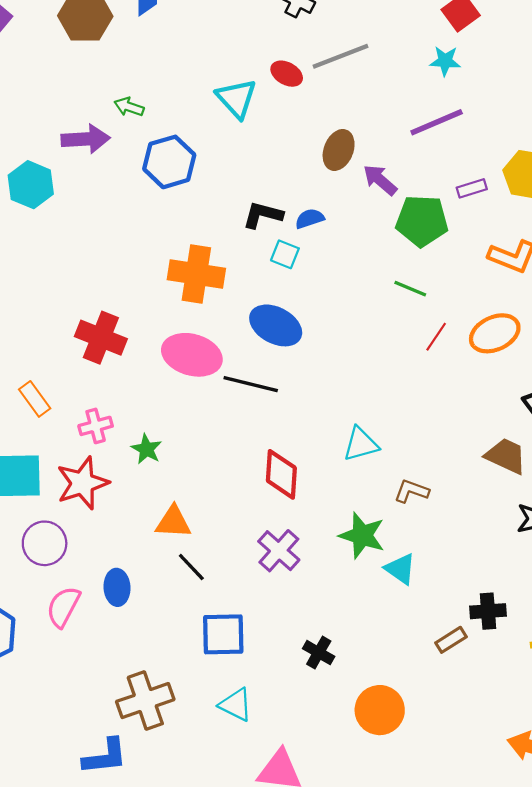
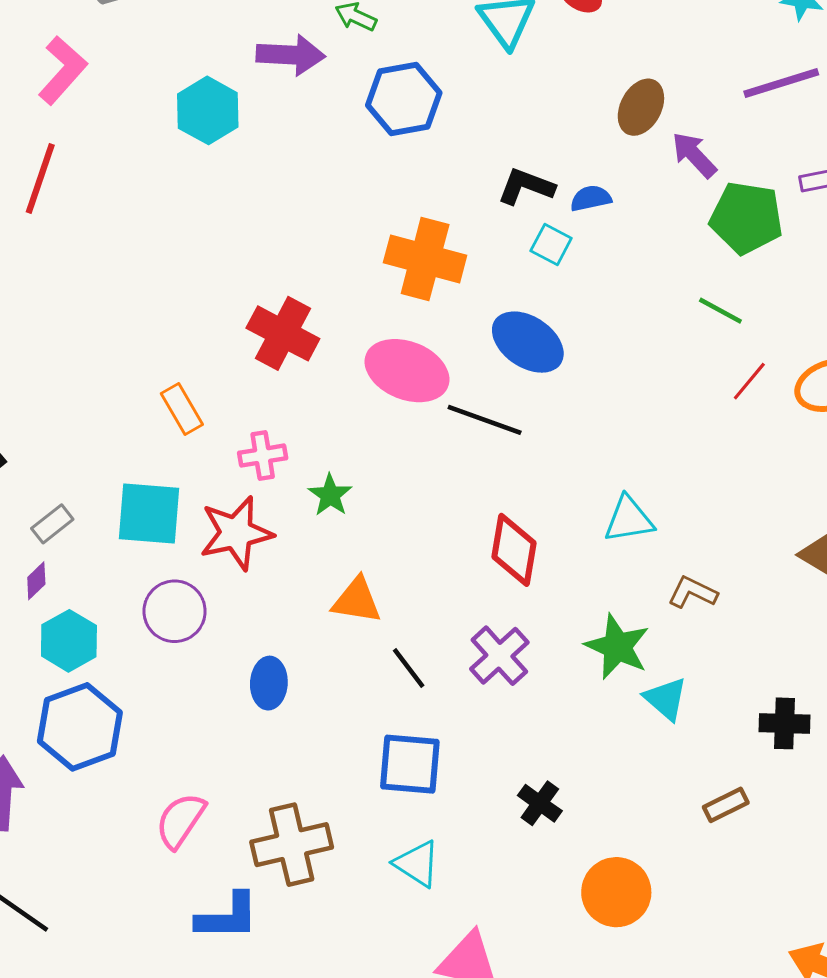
black line: (191, 567) -> (409, 668), moved
pink semicircle: (63, 607) -> (180, 821), moved
black cross: (488, 611) -> (785, 723), moved

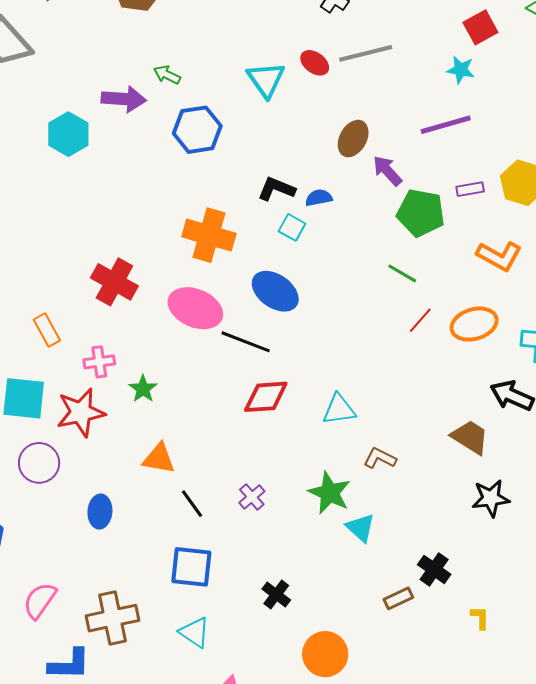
red diamond: (514, 550) -> (266, 397), moved, turned 75
purple cross: (499, 656) -> (252, 497), size x0.7
black cross: (785, 723) -> (434, 569), moved, turned 32

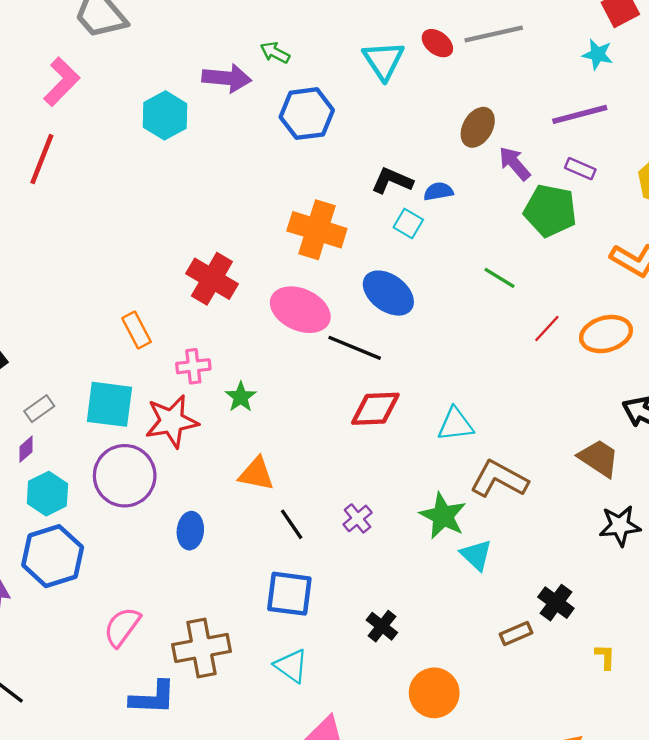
purple rectangle: (470, 189) -> (580, 169), moved, turned 32
green line: (402, 273) -> (500, 278), moved
brown L-shape: (380, 458) -> (499, 479), size x1.6
purple circle: (39, 463) -> (125, 476), size x1.4

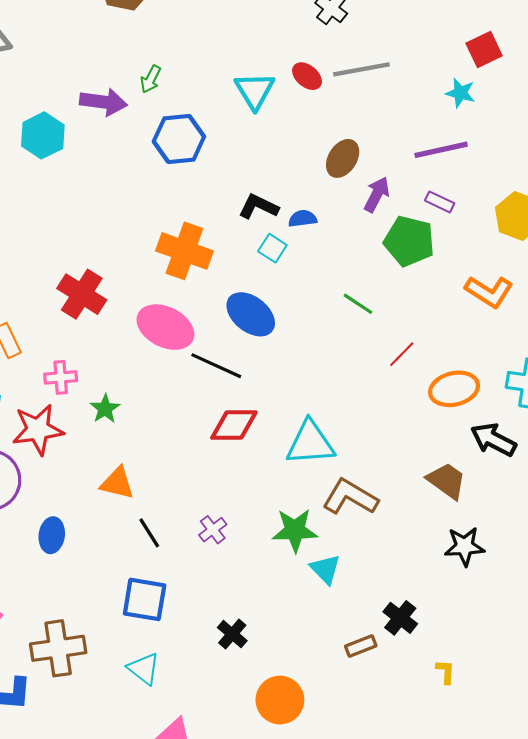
green arrow: (275, 53) -> (151, 79), turned -92
purple arrow: (515, 163) -> (377, 195), turned 66
orange ellipse: (606, 334) -> (454, 389), moved
cyan triangle: (455, 424) -> (310, 443), size x1.4
green star: (443, 516) -> (295, 530), turned -30

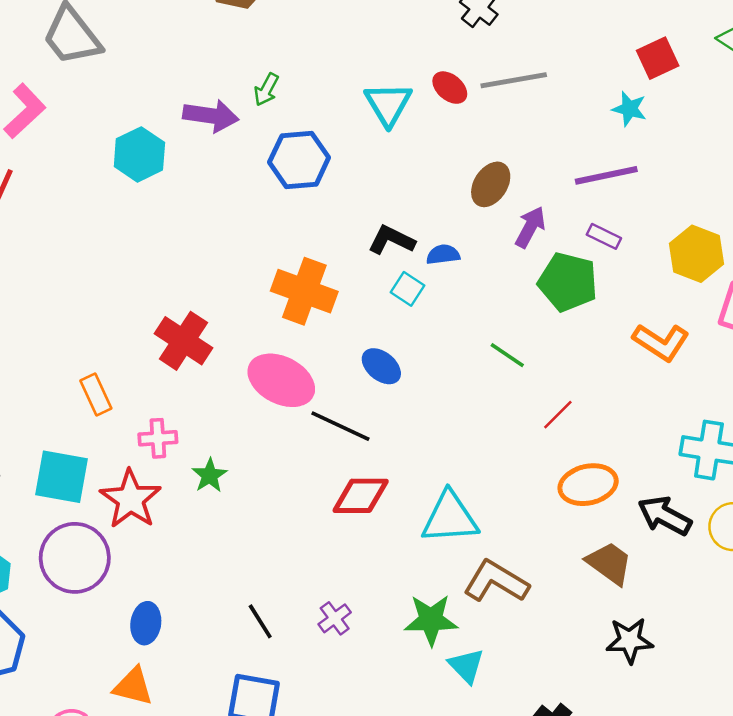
blue ellipse: (251, 314) -> (381, 366), size x0.7
orange ellipse: (454, 389) -> (588, 485), moved
red star: (38, 430) -> (131, 499), turned -30
orange triangle: (117, 483) -> (133, 686), moved

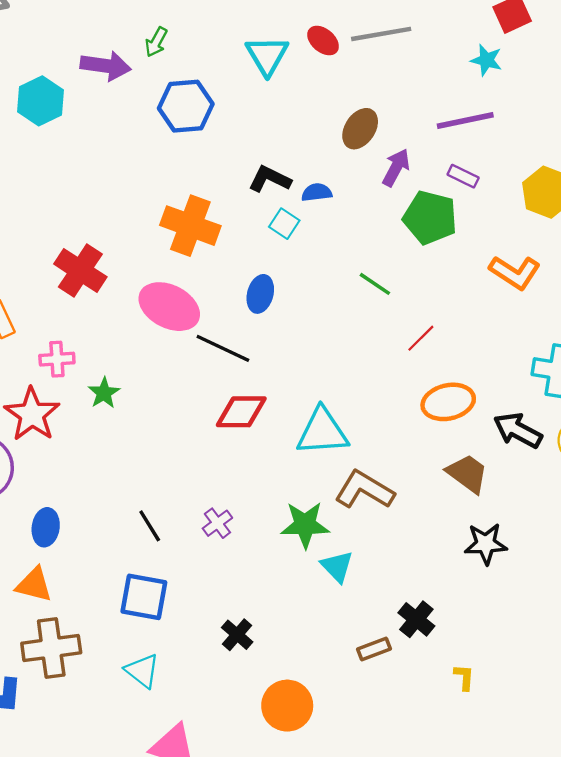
blue ellipse: (381, 366) -> (260, 294), turned 66

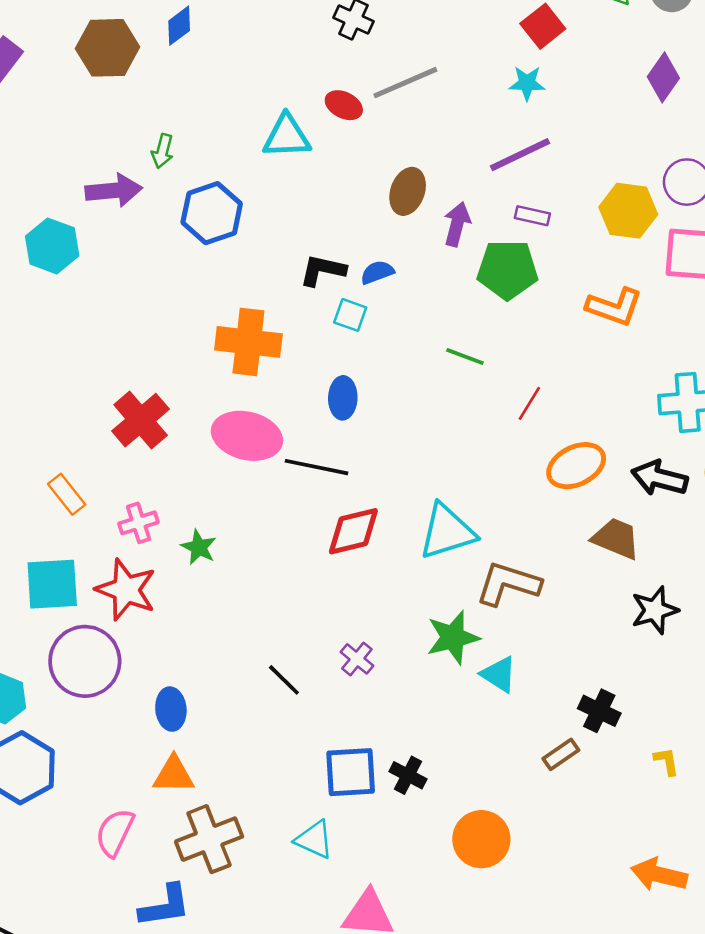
cyan triangle: (267, 55) -> (287, 136), turned -48
red cross: (80, 270) -> (141, 420), turned 30
blue square: (144, 597) -> (351, 772), moved

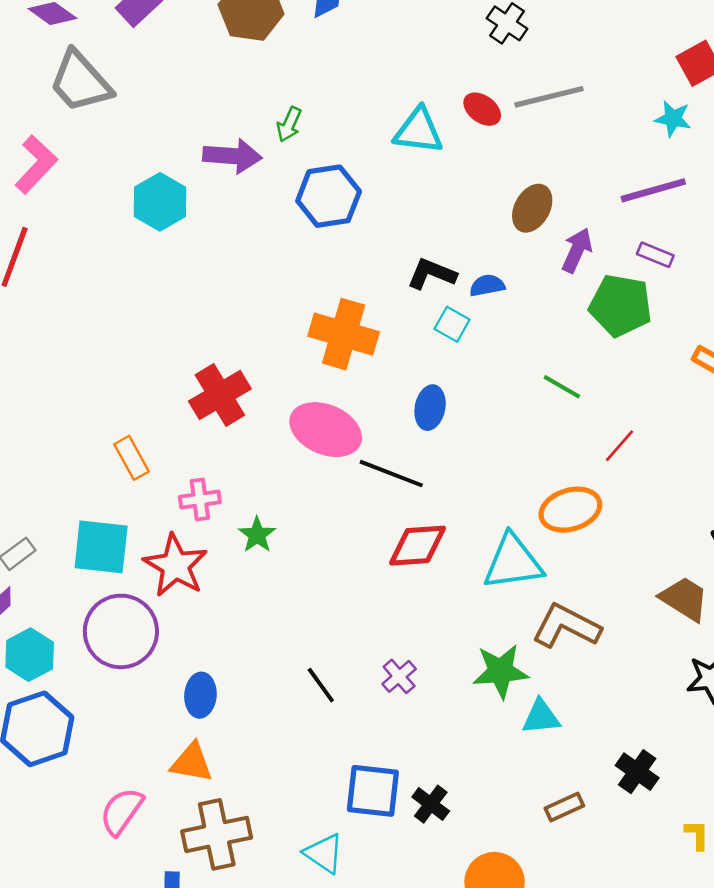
orange ellipse: (576, 466) -> (570, 510), moved
cyan triangle: (499, 674) -> (541, 717), turned -48
brown rectangle: (561, 754) -> (564, 807), moved

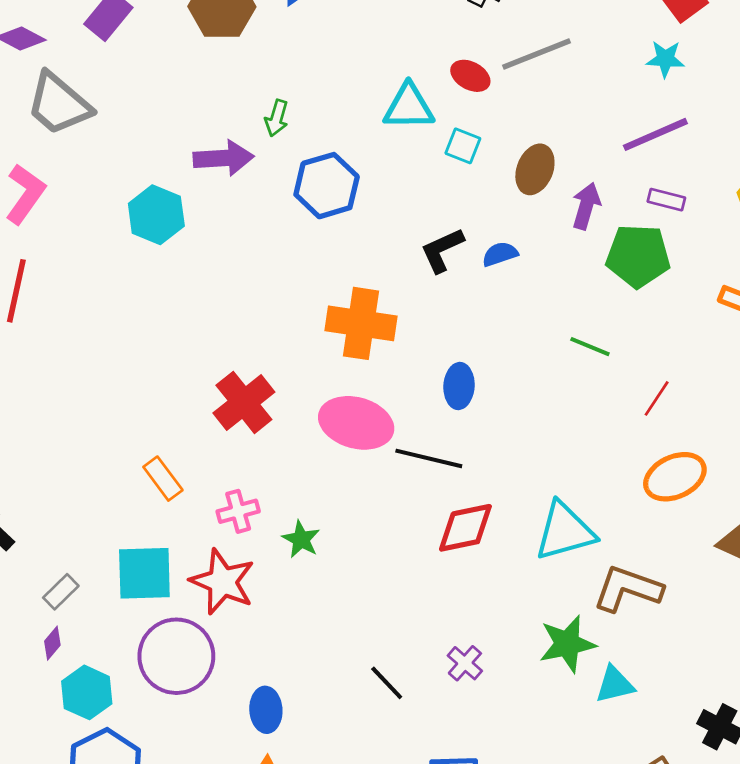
black L-shape: (432, 274) -> (442, 250), turned -39
cyan square: (452, 324) -> (463, 146), moved
orange ellipse: (570, 510) -> (675, 477), moved

